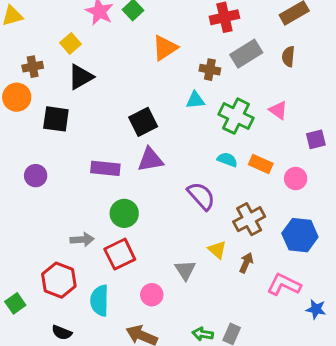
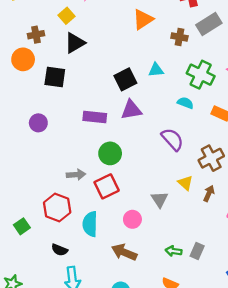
cyan triangle: (195, 100) -> (156, 70), moved
cyan semicircle: (227, 160) -> (185, 103), moved

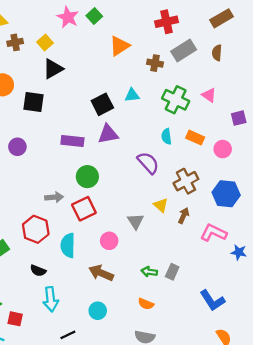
brown cross: (36, 35) -> (15, 42), moved
cyan semicircle: (185, 103) -> (166, 136), moved, turned -119

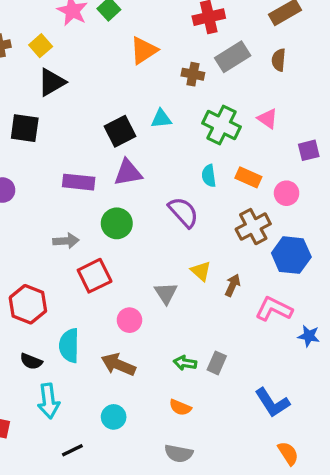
green circle: (87, 177) -> (117, 223), moved
brown cross: (186, 181) -> (253, 227), moved
gray arrow: (54, 197) -> (66, 241), moved
cyan semicircle: (68, 245) -> (69, 346), moved

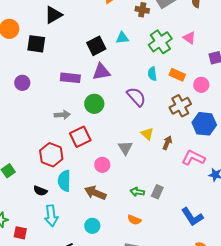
green cross: (221, 125) -> (160, 42), turned 30
red hexagon: (28, 304) -> (51, 155), moved

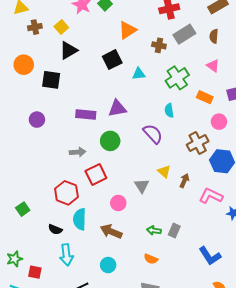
pink triangle: (189, 38) -> (213, 66), moved
black square: (96, 46) -> (112, 60), moved
orange rectangle: (177, 75) -> (205, 97), moved

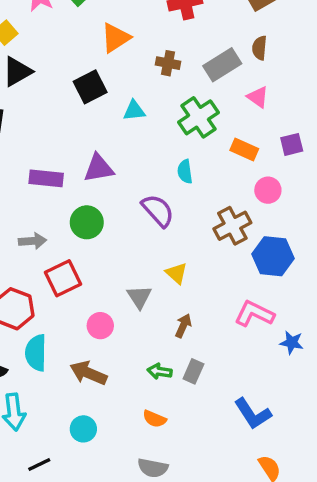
gray rectangle: (184, 34) -> (222, 65), moved
brown arrow: (184, 181) -> (183, 326), moved

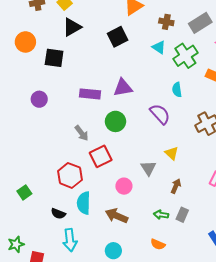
cyan triangle: (134, 111) -> (159, 47), moved, turned 40
gray arrow: (33, 241) -> (82, 133), turned 56

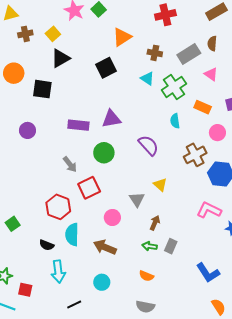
cyan semicircle: (177, 90) -> (175, 121), moved
brown arrow: (176, 186) -> (155, 223), moved

